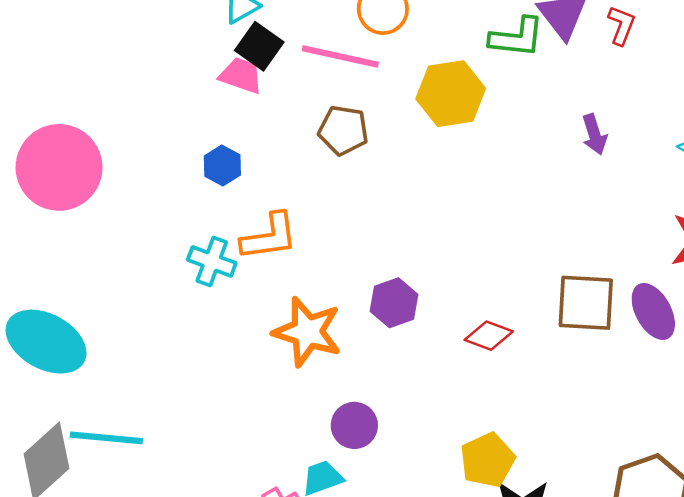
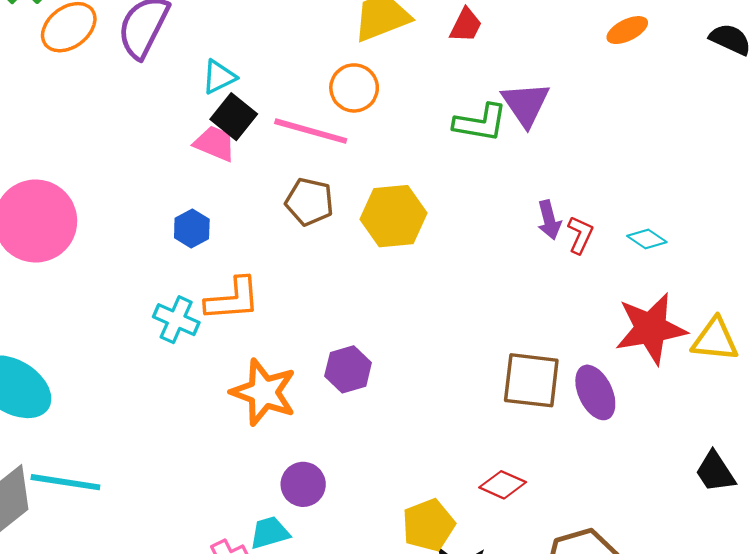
red L-shape: (621, 25) -> (580, 235), moved
yellow hexagon: (451, 94) -> (393, 216), moved
red diamond: (489, 336) -> (503, 485), moved

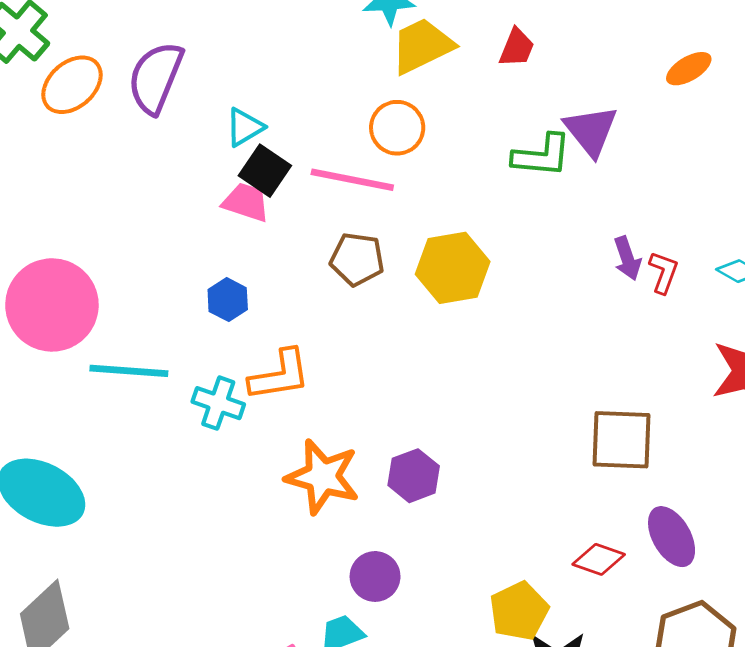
orange ellipse: (627, 30) -> (689, 69), moved
purple hexagon: (348, 369) -> (414, 476), moved
purple ellipse: (595, 392) -> (672, 537), moved
cyan line: (65, 482) -> (129, 371), moved

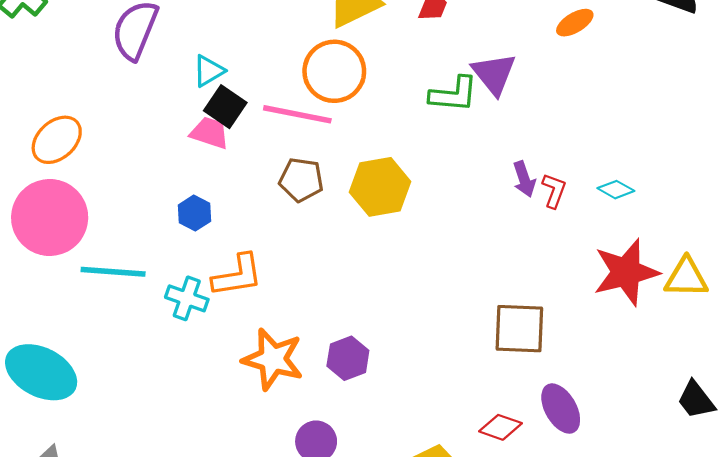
orange ellipse: (72, 85) -> (57, 140), moved
orange circle: (397, 128) -> (334, 71), size x1.4

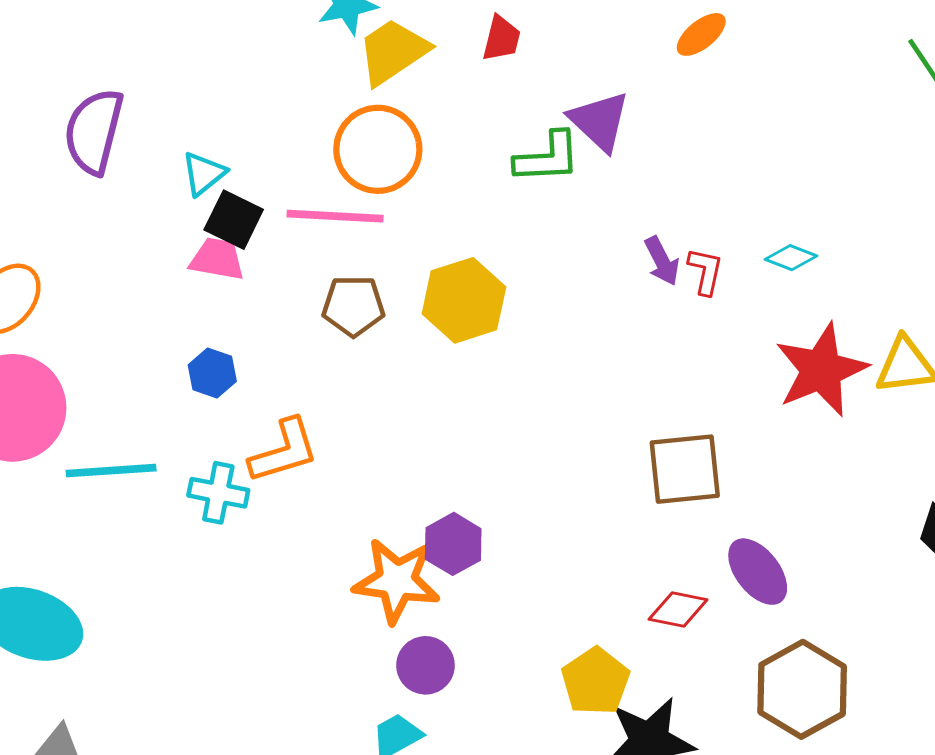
orange star: (273, 359) -> (397, 581), moved

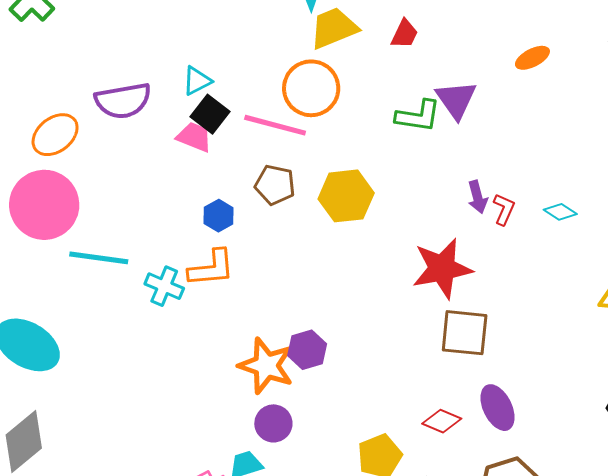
purple semicircle: (94, 131) -> (123, 101), moved, turned -126
red star: (821, 370) -> (442, 268), moved
blue hexagon: (212, 373) -> (219, 216), moved

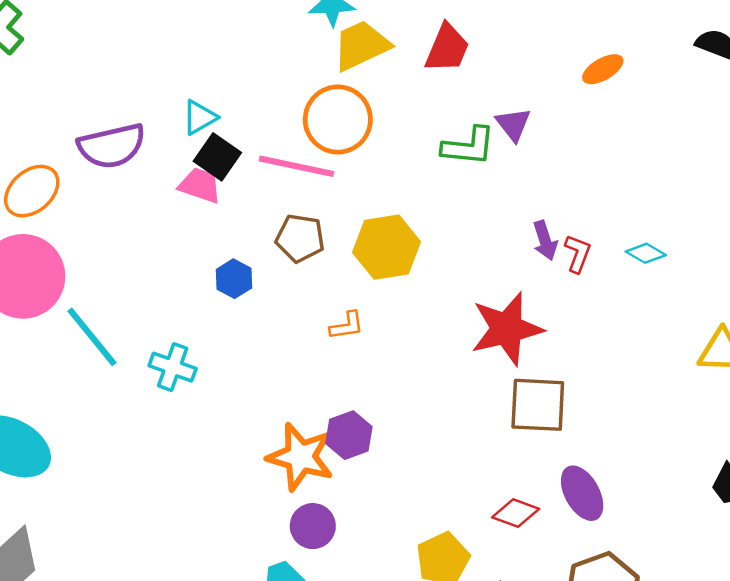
red trapezoid: (405, 34) -> (447, 48), size x1.4
purple triangle: (456, 100) -> (513, 124), size x0.7
cyan line: (99, 258) -> (92, 337), turned 46
orange L-shape: (211, 268) -> (347, 326), moved, size x0.6

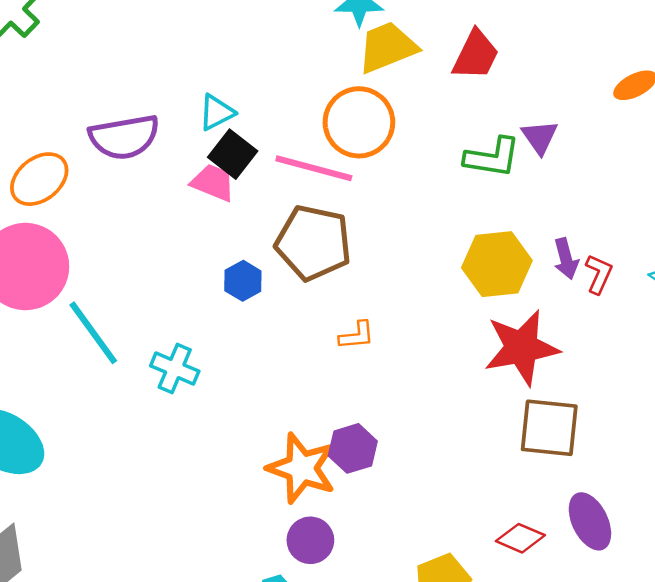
brown pentagon: (300, 238) -> (313, 243), size x1.5
yellow hexagon: (387, 247) -> (497, 264), moved

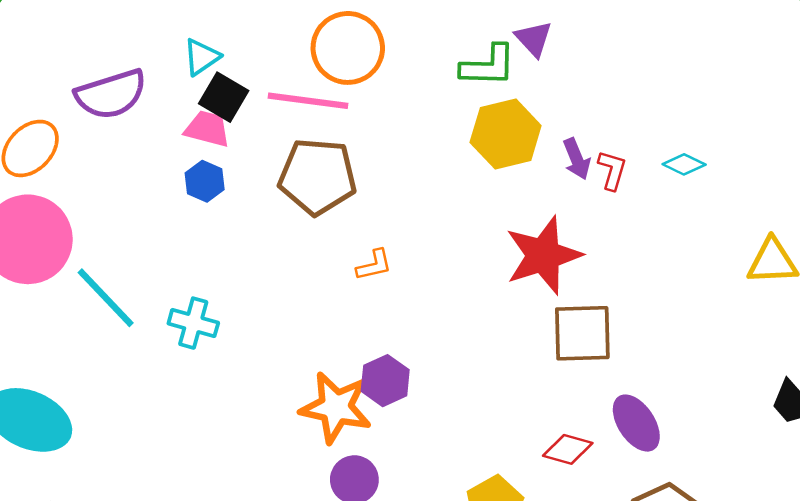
yellow hexagon: (497, 264) -> (506, 134), moved
blue hexagon: (243, 281) -> (205, 181), moved

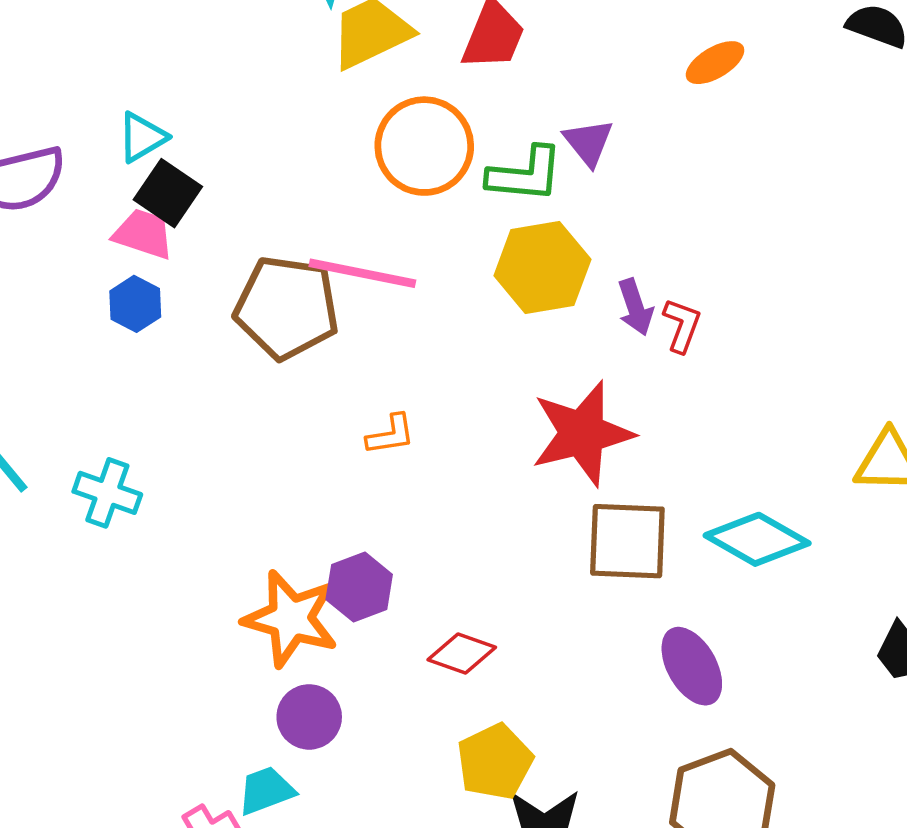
orange circle: (348, 48) -> (424, 146), moved
pink line: (308, 101) -> (362, 273), moved
cyan diamond: (684, 164) -> (757, 539), moved, size x1.8
orange L-shape: (374, 265) -> (391, 435), moved
red diamond: (568, 449) -> (462, 653), moved

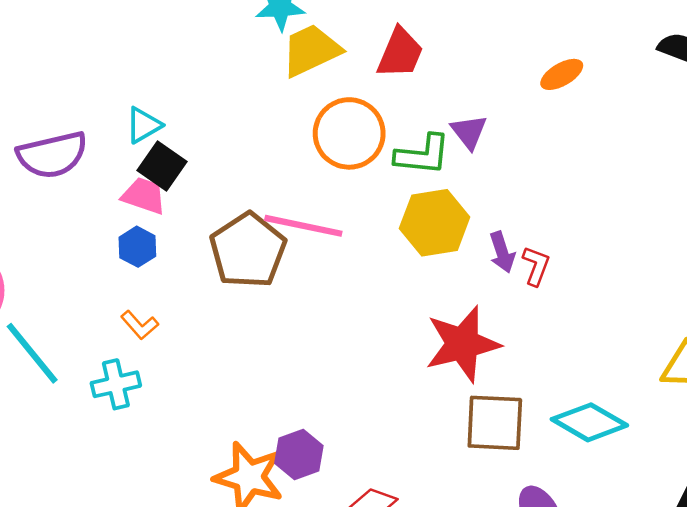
brown pentagon: (287, 308) -> (248, 250), turned 30
orange L-shape: (391, 435) -> (140, 325), moved, turned 57
cyan cross: (107, 493) -> (116, 384), turned -33

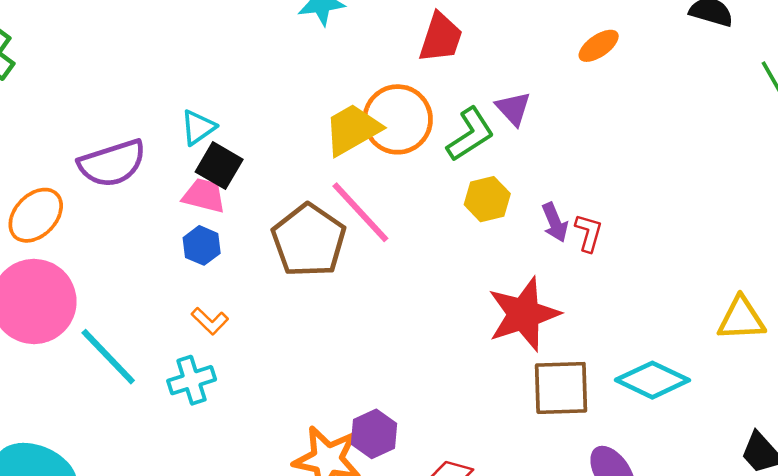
yellow trapezoid: (311, 50) -> (352, 129), moved
green L-shape: (423, 155) -> (470, 134), turned -34
yellow hexagon: (435, 223) -> (487, 199), size x0.7
pink line: (303, 226) -> (360, 212), turned 40

